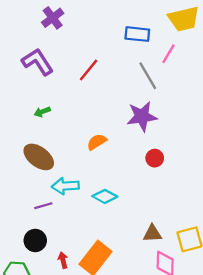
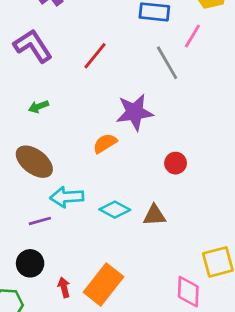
purple star: (142, 116) -> (135, 112), moved
brown triangle: (152, 234) -> (154, 215), moved

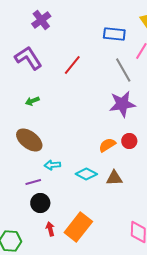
purple star: (135, 112) -> (122, 104), moved
orange semicircle: (105, 143) -> (107, 145), moved
cyan arrow: (67, 197) -> (52, 165), size x0.7
black circle: (30, 263) -> (40, 203), moved

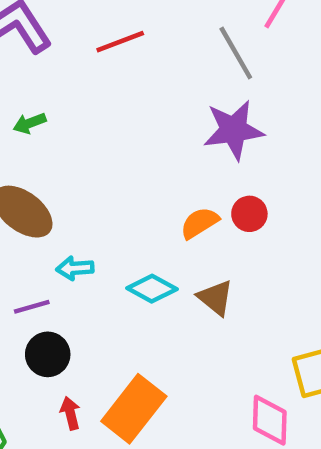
red line: (72, 65) -> (120, 42), turned 30
brown triangle: (114, 178) -> (215, 298), turned 42

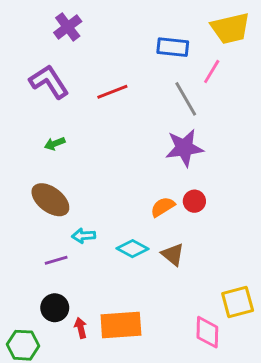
black circle: (48, 354) -> (55, 308), moved
orange rectangle: (134, 409) -> (121, 325), turned 48

